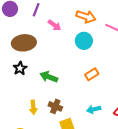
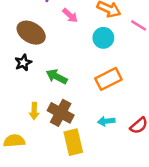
brown ellipse: (24, 43) -> (31, 33), turned 30
orange rectangle: (92, 74) -> (108, 79), size x1.5
brown cross: (55, 106) -> (61, 113), size x1.5

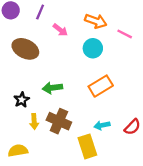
black star: (23, 63) -> (22, 100), moved
green arrow: (57, 77) -> (52, 88), turned -30
yellow rectangle: (73, 142) -> (87, 146), moved

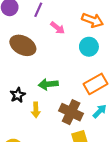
yellow arrow: (34, 121) -> (36, 110), moved
brown cross: (59, 121) -> (71, 112), moved
cyan arrow: (102, 125) -> (100, 111), moved, turned 144

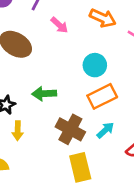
cyan circle: (89, 47) -> (95, 65), moved
yellow arrow: (36, 110) -> (18, 131), moved

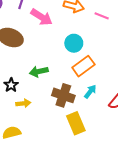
pink arrow: (59, 25) -> (42, 17), size x1.5
yellow arrow: (18, 131) -> (23, 103), turned -88

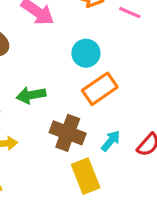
cyan arrow: (90, 92) -> (111, 141), moved

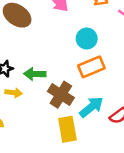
green arrow: (31, 95) -> (35, 74), moved
cyan arrow: (111, 141) -> (91, 107), size x1.5

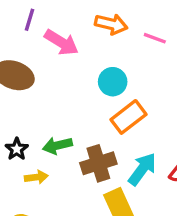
brown cross: (61, 95) -> (98, 163), turned -35

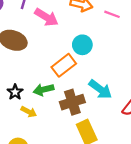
orange rectangle: (128, 117) -> (64, 65), moved
cyan arrow: (142, 169) -> (100, 89), moved, turned 90
yellow arrow: (36, 177) -> (29, 112), turned 35

